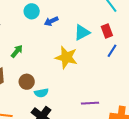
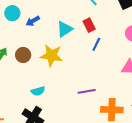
brown circle: (27, 82) -> (23, 55), moved
cyan semicircle: (41, 93) -> (38, 91), moved
purple line: (90, 103) -> (87, 91), moved

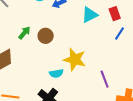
yellow star: (52, 55) -> (75, 60), moved
purple line: (87, 91) -> (105, 79), turned 72

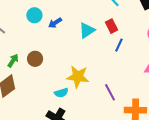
green arrow: (24, 33) -> (13, 61), moved
brown circle: (46, 36) -> (35, 59), moved

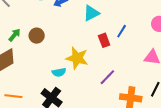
red rectangle: (111, 26) -> (104, 40), moved
purple line: (110, 92) -> (107, 77), turned 66

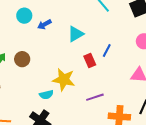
purple line: (107, 77) -> (95, 97), turned 30

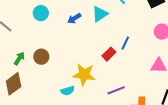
blue arrow: (44, 24) -> (74, 18), moved
cyan triangle: (76, 34) -> (100, 14), moved
red rectangle: (90, 61) -> (109, 54), turned 72

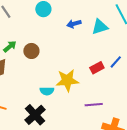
yellow star: (84, 75) -> (67, 80), turned -30

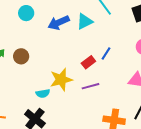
blue arrow: (74, 24) -> (59, 23), size x1.5
purple line: (94, 105) -> (91, 86), moved

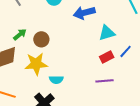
cyan triangle: (85, 21) -> (107, 33), moved
yellow star: (61, 80) -> (36, 64), moved

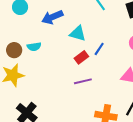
cyan triangle: (107, 33) -> (78, 33), turned 42
cyan semicircle: (56, 80) -> (34, 47), moved

